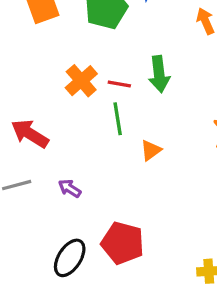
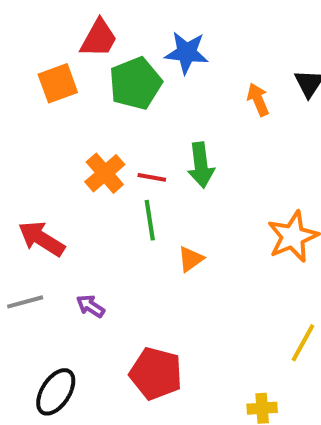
black ellipse: (70, 258) -> (56, 392), moved

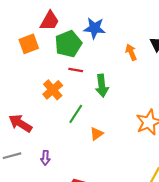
red line: (152, 177) -> (76, 70), moved
green line: (150, 220) -> (76, 114), turned 42
purple arrow: (90, 306) -> (45, 158), turned -120

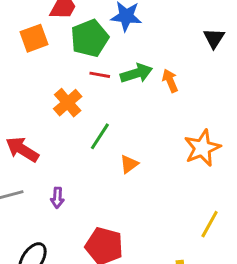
orange arrow: (131, 52) -> (170, 81), moved
green arrow: (102, 86) -> (136, 73), moved, turned -100

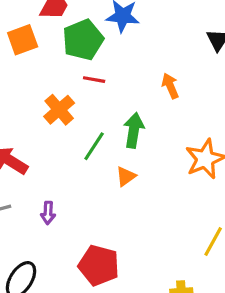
green arrow: (136, 73) -> (134, 130), moved, turned -64

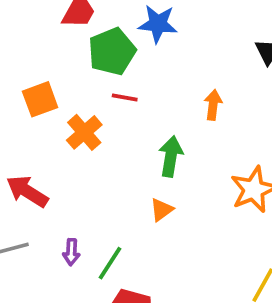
orange square: (23, 40) -> (40, 99), moved
orange arrow: (170, 86) -> (213, 105), turned 30
green line: (94, 146) -> (110, 263), moved

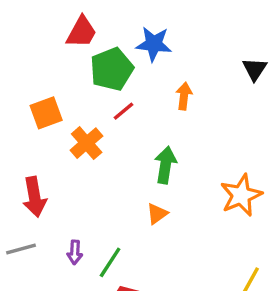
red line: (125, 97) -> (123, 111), turned -50
orange arrow: (213, 105) -> (184, 96), moved
red arrow: (27, 191) -> (34, 197), turned -132

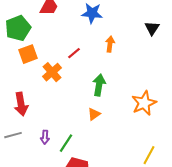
green pentagon: (112, 69) -> (18, 28), moved

